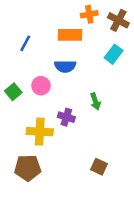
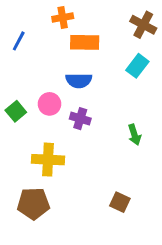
orange cross: (89, 14) -> (63, 17), moved
blue line: (25, 43) -> (19, 41), moved
green arrow: (95, 101) -> (134, 135), moved
purple cross: (66, 117) -> (80, 119), moved

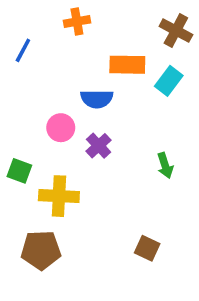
orange rectangle: (85, 42) -> (127, 65), moved
green square: (16, 111) -> (19, 171), moved, turned -30
purple cross: (80, 119) -> (99, 146), turned 30

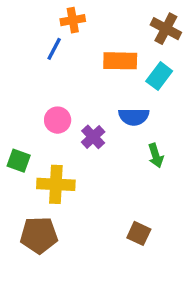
blue line: (23, 50) -> (54, 49), moved
blue semicircle: (97, 99) -> (134, 117), moved

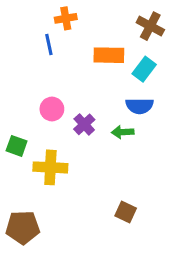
blue line: (54, 49) -> (49, 44), turned -40
blue semicircle: (134, 117) -> (140, 106), moved
green arrow: (156, 156) -> (123, 132), moved, turned 105
brown pentagon: (39, 235) -> (23, 227), moved

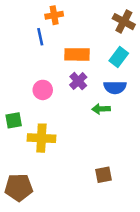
orange rectangle: (109, 55) -> (77, 54), moved
purple cross: (84, 124) -> (78, 81), moved
green square: (17, 146) -> (14, 120), turned -30
brown square: (126, 212) -> (104, 175), turned -36

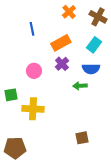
orange cross: (54, 15) -> (69, 12), moved, turned -32
orange rectangle: (77, 54) -> (61, 43), turned -30

